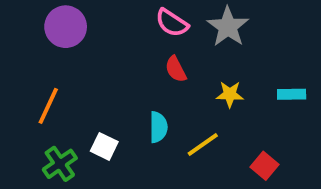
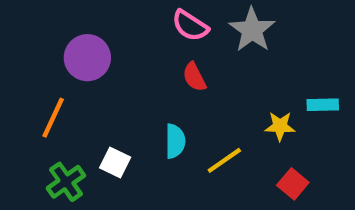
purple circle: (66, 27) -> (87, 58), moved
yellow star: (230, 94) -> (280, 126), moved

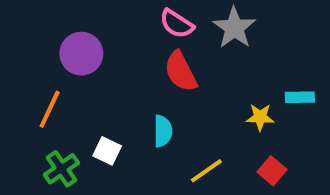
red semicircle: (194, 77) -> (181, 71), size x1.5
yellow line: (224, 160) -> (206, 171), moved

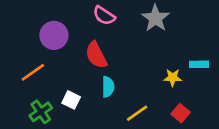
pink semicircle: (177, 24) -> (104, 16), moved
red semicircle: (181, 71) -> (96, 55), moved
orange line: (50, 109) -> (33, 72), turned 30

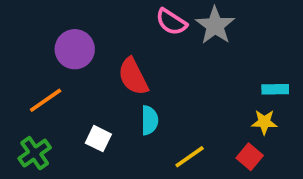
pink semicircle: (104, 16) -> (171, 22), moved
yellow star: (173, 78) -> (264, 122), moved
green cross: (41, 112) -> (35, 153), moved

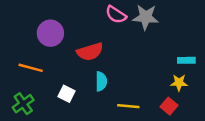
gray star: (215, 26) -> (146, 17), turned -30
red semicircle: (133, 77) -> (90, 52), turned -80
orange line: (46, 100) -> (31, 68), turned 50
yellow line: (190, 157) -> (128, 106), turned 40

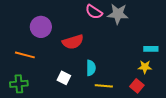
cyan semicircle: (101, 81) -> (91, 68), moved
white square: (66, 94) -> (64, 78), moved
green cross: (23, 104) -> (19, 84), turned 30

